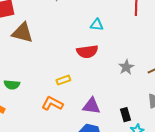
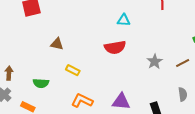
brown triangle: (22, 33) -> (57, 44), moved, size x0.6
yellow rectangle: (63, 80) -> (73, 70), moved, turned 48

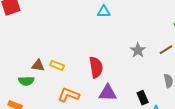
brown triangle: (57, 44) -> (38, 65), moved
red semicircle: (115, 47) -> (96, 67), moved, turned -85

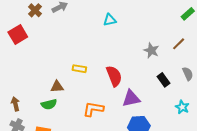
yellow rectangle: (57, 65) -> (79, 69), moved
black rectangle: (143, 98) -> (163, 80), moved

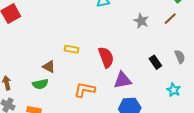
brown line: (179, 44) -> (170, 19), moved
gray star: (151, 50) -> (141, 21), moved
brown triangle: (57, 87) -> (49, 67), turned 32

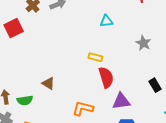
yellow rectangle: (72, 49) -> (95, 57), moved
green semicircle: (40, 84) -> (25, 100), moved

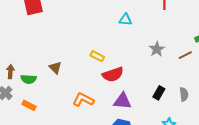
yellow rectangle: (95, 57) -> (97, 56), moved
red semicircle: (106, 77) -> (113, 74), turned 75
black rectangle: (155, 85) -> (159, 93), turned 48

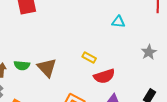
brown triangle: (55, 68) -> (47, 68), size x1.5
green semicircle: (29, 79) -> (22, 65), moved

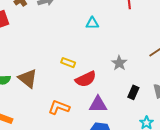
gray star: (149, 52) -> (119, 63), moved

